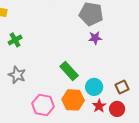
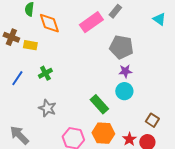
cyan circle: (94, 87) -> (124, 91), moved
brown square: (122, 87) -> (152, 120), turned -32

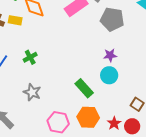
yellow rectangle: (30, 45) -> (15, 20), moved
gray pentagon: (121, 47) -> (112, 19), moved

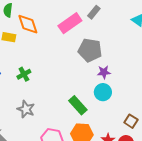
gray pentagon: (112, 19) -> (90, 50), moved

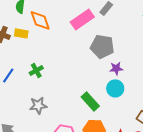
gray star: (26, 109) -> (38, 105), turned -30

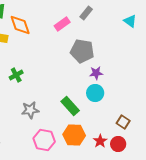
pink rectangle: (82, 19) -> (62, 24), size x0.7
gray star: (38, 105) -> (30, 110), moved

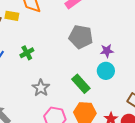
gray pentagon: (82, 51) -> (81, 37), moved
gray star: (30, 110) -> (41, 88), turned -30

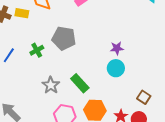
gray pentagon: (81, 37) -> (64, 38), moved
green rectangle: (81, 84) -> (80, 83), moved

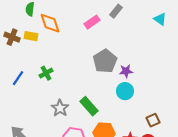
gray pentagon: (64, 38) -> (105, 61), moved, turned 30
brown square: (144, 97) -> (153, 120), turned 32

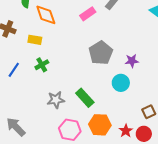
yellow rectangle: (31, 36) -> (35, 40), moved
purple star: (126, 71) -> (132, 61), moved
gray star: (60, 108) -> (56, 100), turned 30

